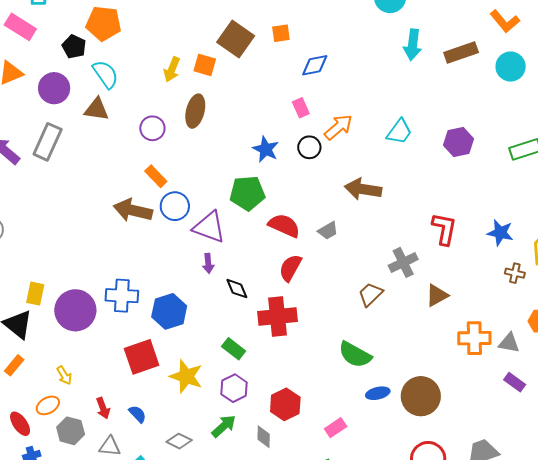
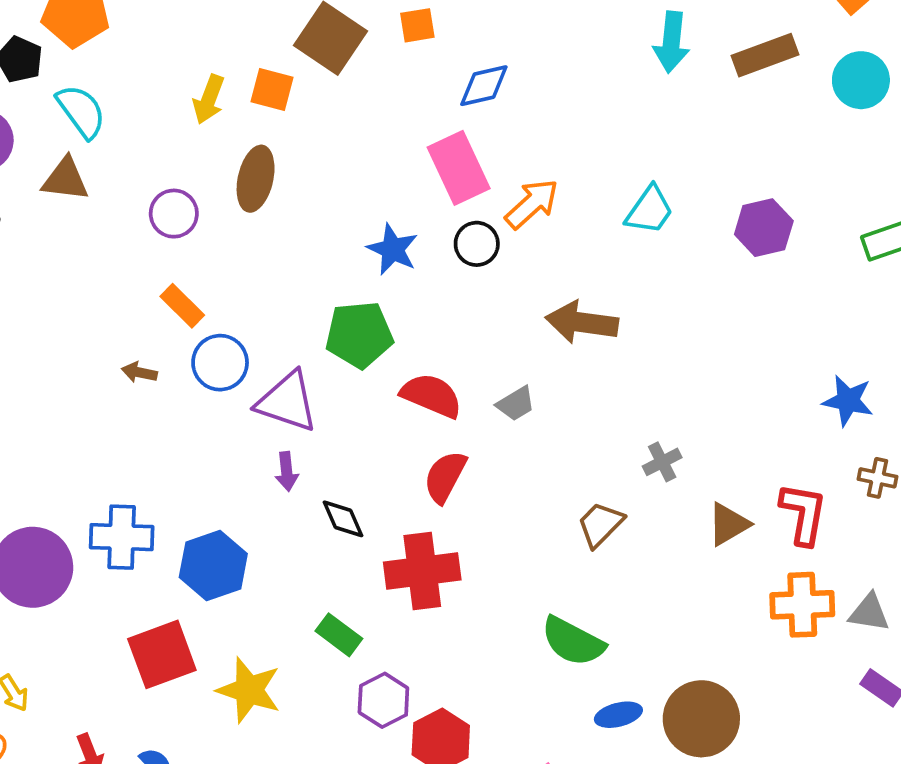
pink rectangle: (301, 108) -> (459, 168), size x1.8
brown arrow: (133, 210) -> (139, 372), size x0.5
red L-shape: (444, 229) -> (803, 514), moved
gray cross: (403, 262) -> (662, 462), size x0.7
purple hexagon: (234, 388) -> (383, 700), moved

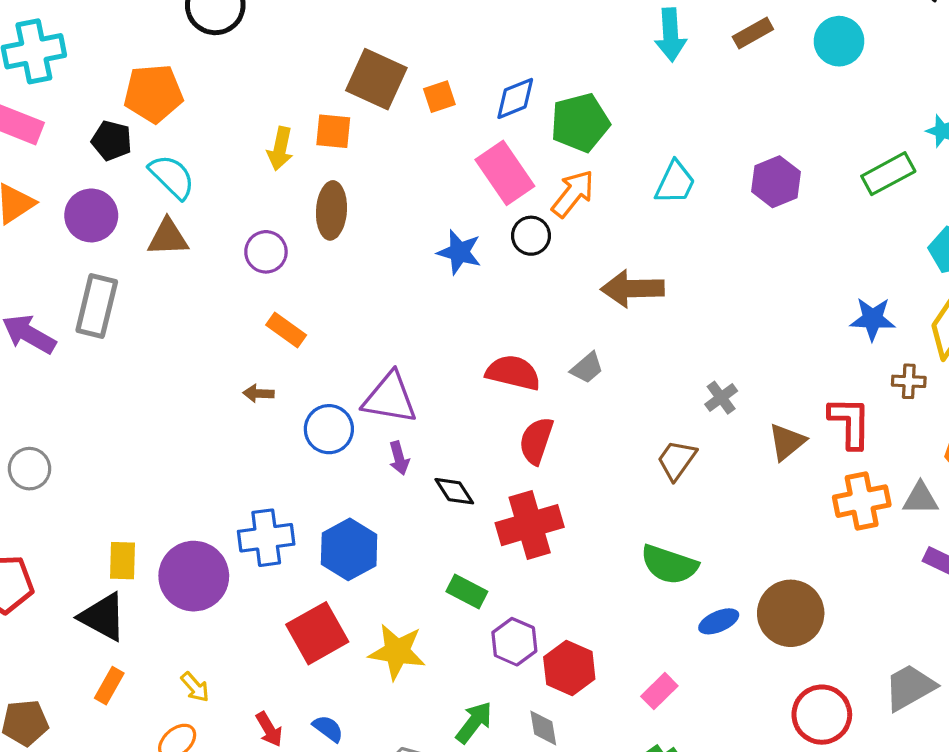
orange square: (417, 25) -> (439, 97), moved
brown rectangle: (765, 55) -> (753, 33), size x0.7
green pentagon: (359, 335) -> (580, 123), moved
blue circle: (220, 363) -> (329, 429), moved

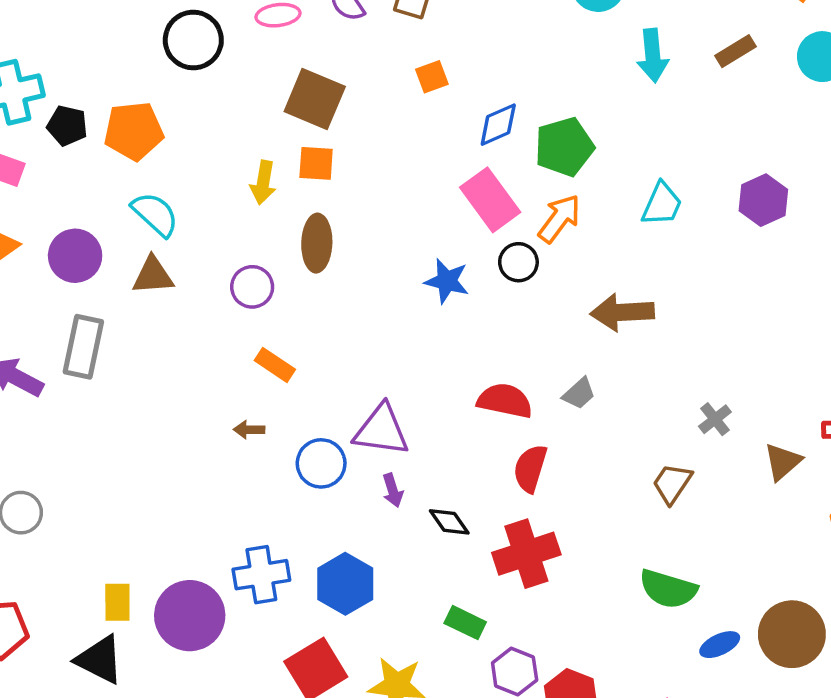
brown square: (376, 79) -> (315, 99), moved
orange square: (439, 97) -> (432, 77), moved
black pentagon: (112, 141) -> (67, 126), moved

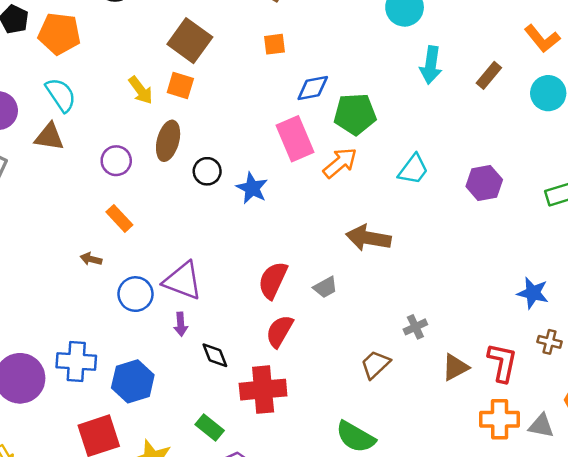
brown rectangle: (735, 51) -> (489, 75), turned -32
yellow arrow: (263, 183) -> (141, 90), turned -60
black circle: (518, 262) -> (207, 171), moved
red semicircle: (505, 401) -> (273, 280), turned -90

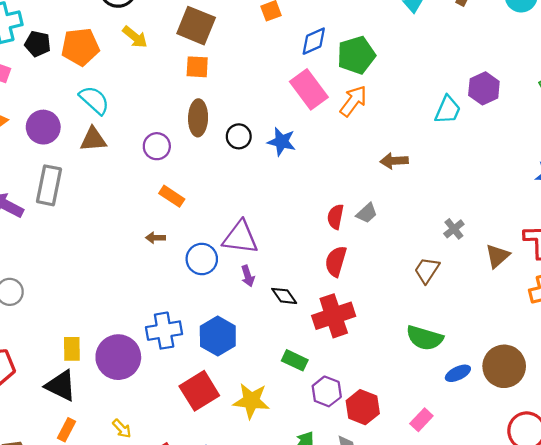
yellow arrow: (141, 90) -> (135, 37), moved
cyan trapezoid: (413, 169) -> (448, 110), moved
brown arrow: (368, 238) -> (394, 161), size x0.7
red semicircle: (273, 280) -> (335, 217), moved, size x0.7

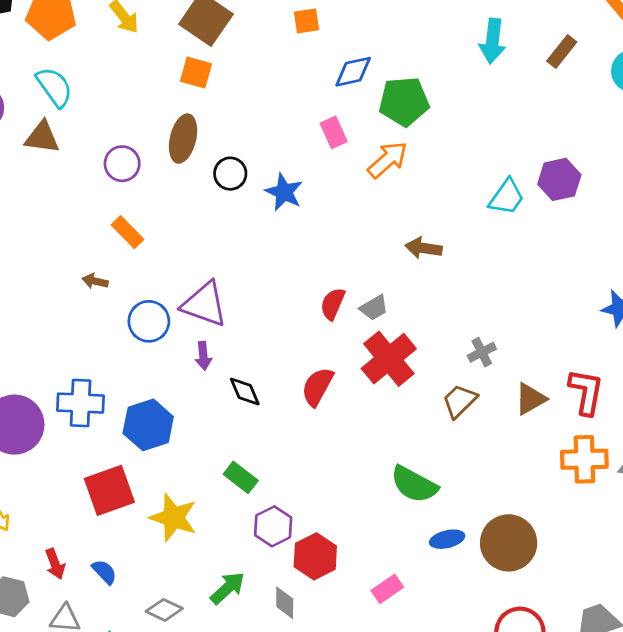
pink rectangle: (309, 89) -> (334, 132), size x0.6
red semicircle: (336, 261) -> (317, 387), moved
brown trapezoid: (427, 270) -> (460, 401), moved
red cross: (334, 316) -> (389, 359), moved, turned -33

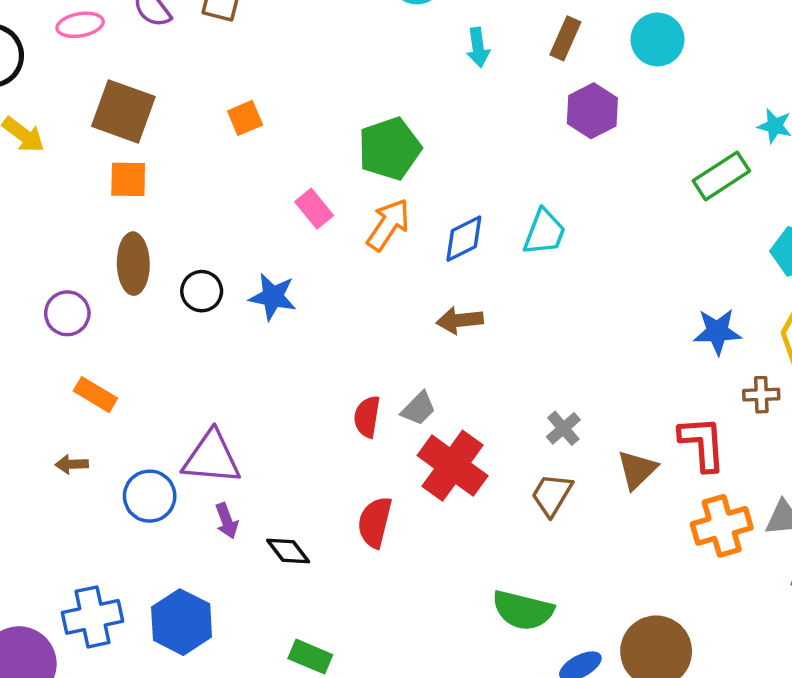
orange square: (307, 21) -> (245, 118), moved
cyan arrow: (493, 41) -> (478, 47), size x0.7
blue diamond: (353, 72) -> (464, 239), moved
purple hexagon: (559, 179) -> (592, 111), moved

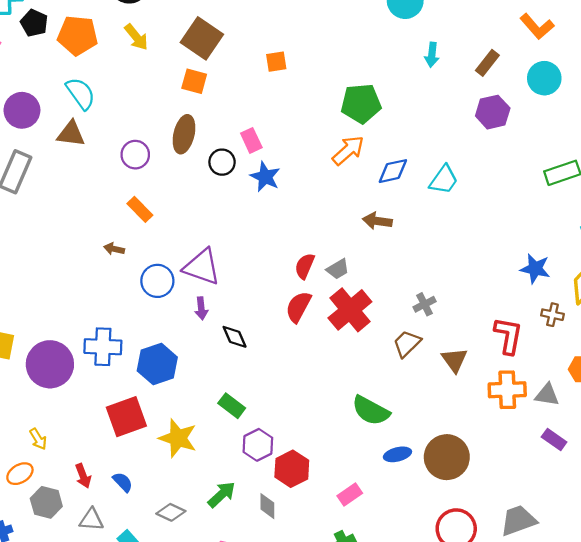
pink rectangle: (314, 209) -> (251, 140), moved
brown triangle: (637, 470) -> (454, 360), moved, turned -36
red semicircle: (375, 522) -> (298, 307), moved

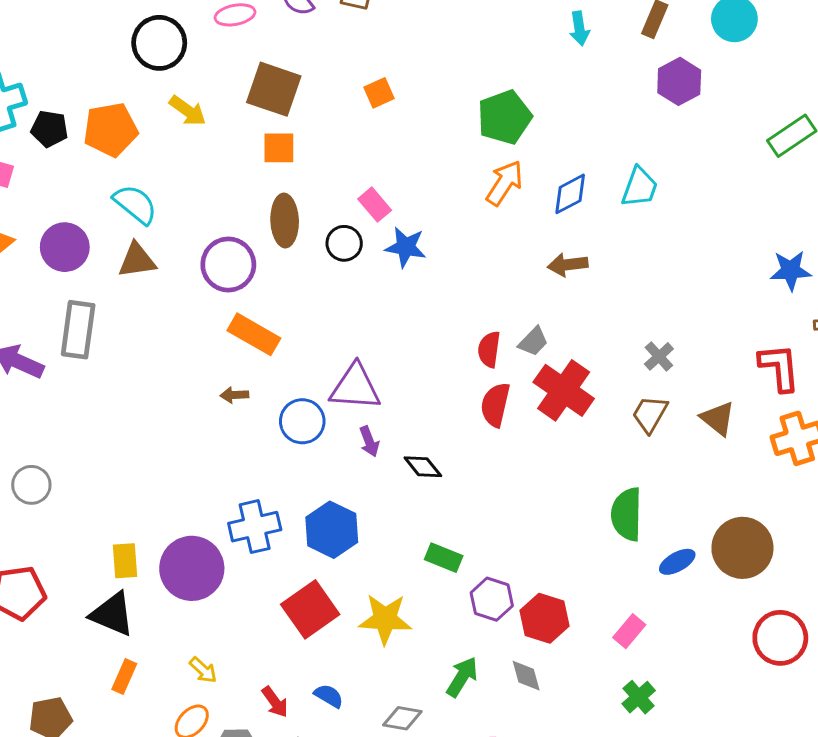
purple circle: (135, 155) -> (228, 264), size x1.4
orange rectangle: (140, 209) -> (254, 334), size x1.4
green semicircle: (371, 411) -> (627, 514), turned 78

